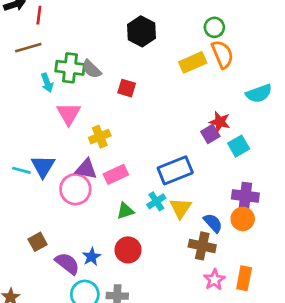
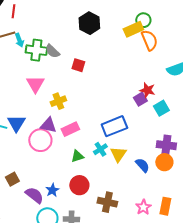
yellow rectangle: (193, 62) -> (133, 29), moved
cyan arrow: (47, 83) -> (19, 40), moved
brown cross: (202, 246) -> (107, 202), moved

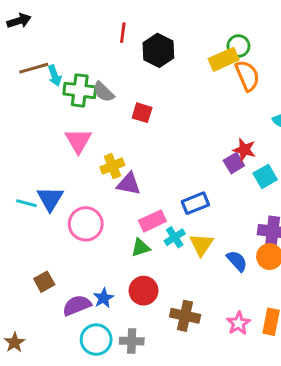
red line: (13, 11) -> (123, 33), moved
purple triangle: (48, 125) -> (129, 184), moved
blue rectangle: (114, 126) -> (195, 203), size x0.7
pink rectangle: (70, 129) -> (152, 221), moved
purple semicircle: (34, 195) -> (77, 305), turned -60

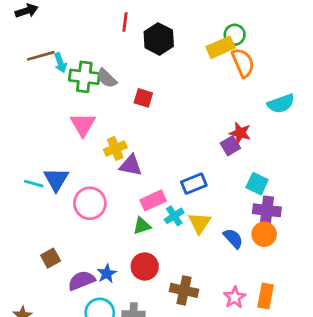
cyan square: (265, 176) -> (257, 184), moved, turned -35

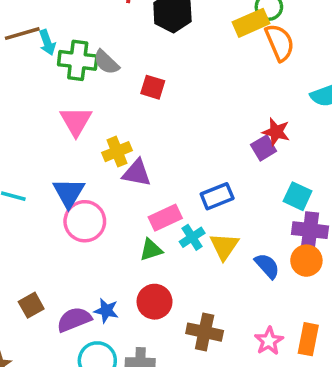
blue triangle: (56, 179) -> (69, 193), moved
brown square: (51, 258) -> (31, 305), moved
blue star: (107, 274) -> (106, 311), turned -30

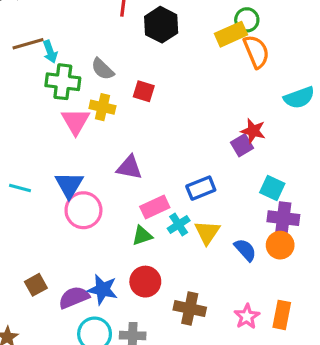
green cross: (78, 60) -> (63, 82), moved
yellow cross: (117, 152) -> (102, 107), moved, turned 35
blue star: (106, 311) -> (102, 290), size x1.4

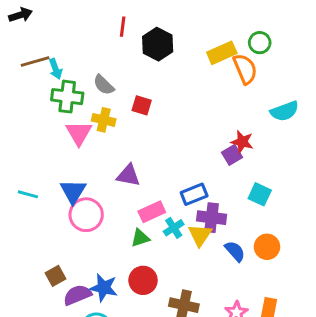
green circle: (247, 20) -> (260, 43), moved
purple cross: (283, 218) -> (212, 218), moved
brown square: (36, 285) -> (56, 276), moved

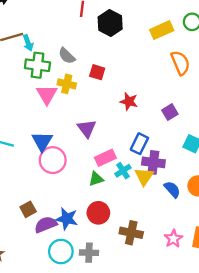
orange semicircle: (245, 69) -> (180, 63), moved
red star: (242, 142) -> (129, 102), moved
purple triangle: (128, 175) -> (87, 128), turned 42
blue rectangle: (194, 194) -> (139, 144), turned -42

